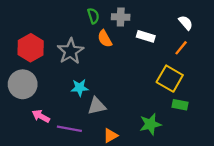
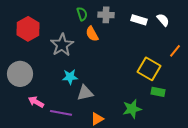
white rectangle: (146, 36) -> (139, 20), moved
red hexagon: (31, 48) -> (28, 29), moved
orange line: (181, 48) -> (175, 51), moved

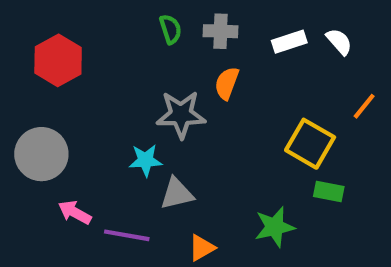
white rectangle: (139, 20) -> (289, 42), turned -35
orange semicircle: (92, 34) -> (227, 83), moved, turned 49
gray star: (62, 45) -> (181, 115), moved, turned 30

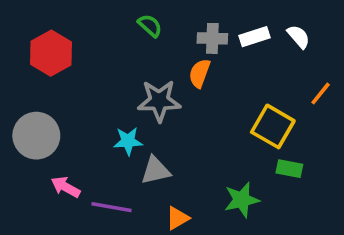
green semicircle: (171, 29) -> (150, 26), turned -30
gray cross: (220, 31) -> (212, 38), moved

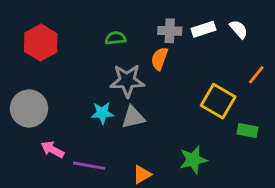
green semicircle: (150, 26) -> (116, 38), moved, turned -48
green rectangle: (289, 169) -> (247, 130), moved
gray triangle: (155, 170) -> (133, 117), moved

